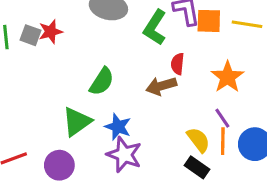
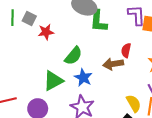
green L-shape: (155, 27) -> (98, 21), moved, turned -35
red star: (51, 32) -> (46, 32), moved
blue star: (118, 127) -> (83, 78), moved

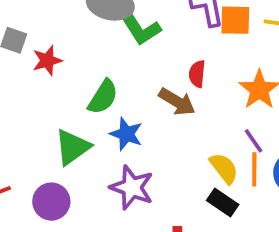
green L-shape: (98, 21) -> (140, 28), turned -30
brown arrow: (113, 64) -> (177, 102), turned -132

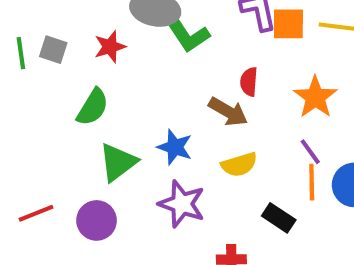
red star: (47, 61) -> (110, 47), moved
green semicircle: (103, 97) -> (93, 107), moved
yellow semicircle: (224, 168) -> (239, 165), moved, turned 112

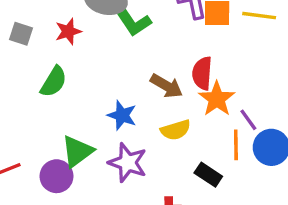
red semicircle: (249, 82) -> (202, 73), moved, size x1.4
orange star: (315, 97) -> (217, 99), moved
purple line: (310, 152) -> (248, 120), moved
green triangle: (118, 162) -> (77, 151), moved

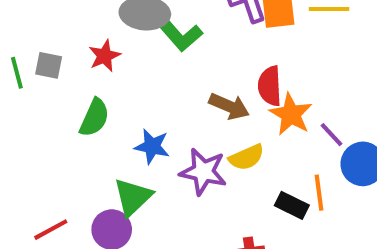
blue star: (122, 115) -> (152, 146), moved
orange line: (236, 145) -> (319, 193), moved
purple star: (128, 163) -> (203, 172), moved

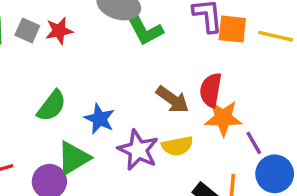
red star: (104, 56) -> (59, 31), moved
orange star: (291, 114) -> (223, 118), turned 30
green semicircle: (94, 118) -> (52, 106), moved

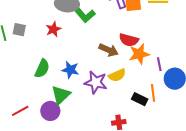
red star: (59, 31) -> (53, 29), moved
red semicircle: (211, 90) -> (129, 40), turned -72
purple line: (254, 143) -> (159, 64), turned 32

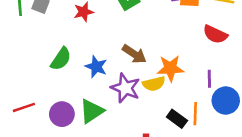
red semicircle: (129, 40) -> (215, 34), moved
brown arrow: (109, 50) -> (134, 54), moved
orange star: (139, 54) -> (170, 68), moved
green triangle: (61, 95) -> (92, 111), moved

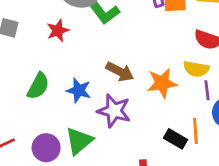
yellow semicircle: (154, 84) -> (196, 69), moved, turned 30

